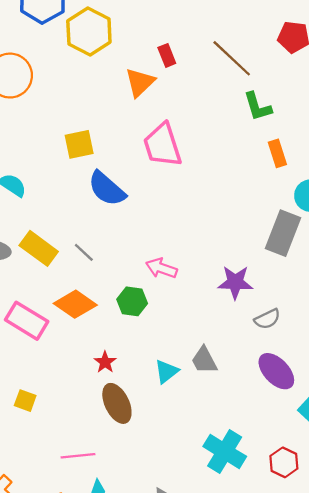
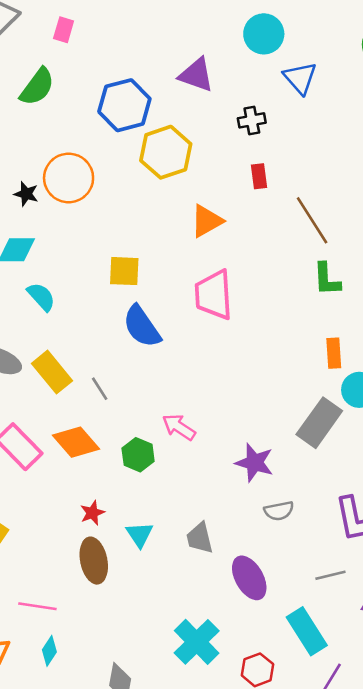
red rectangle: (167, 55) -> (259, 176), moved
orange rectangle: (277, 153) -> (334, 353), moved
cyan triangle: (166, 371) -> (140, 535), moved, turned -40
purple ellipse: (276, 371) -> (249, 578), moved

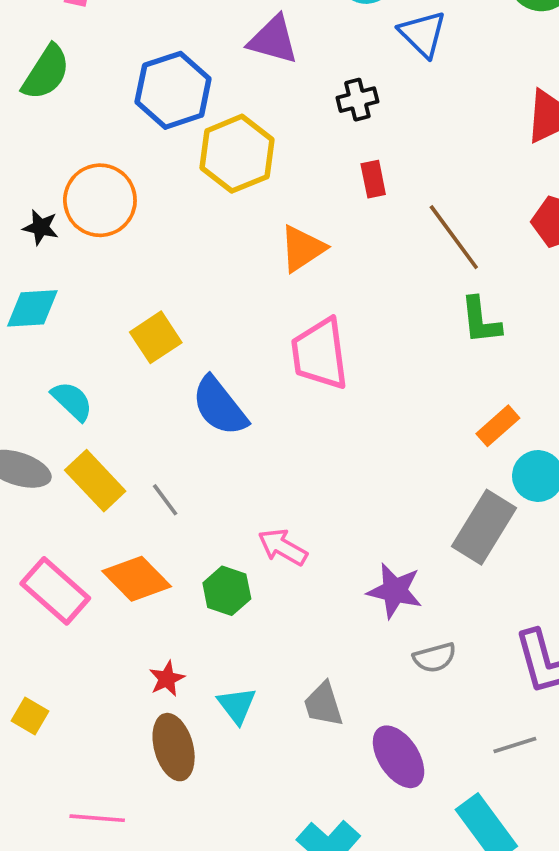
yellow square: (124, 271) -> (156, 337), moved, turned -32
cyan semicircle: (41, 297) -> (72, 401), moved
orange rectangle: (334, 353) -> (498, 426), turned 56

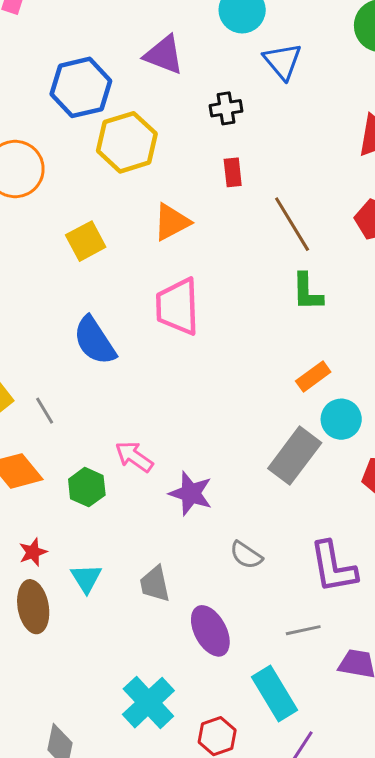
yellow square: (156, 337) -> (86, 241), moved
purple star: (395, 591) -> (191, 493), moved
gray semicircle: (435, 658) -> (246, 555), turned 44

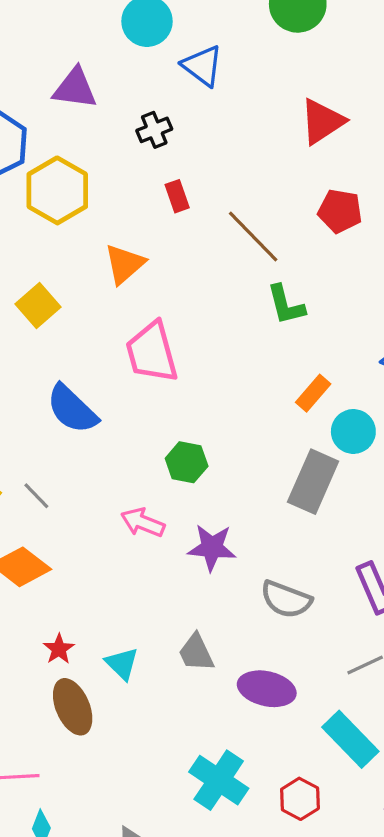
green hexagon: (87, 487) -> (187, 462), moved
gray semicircle: (246, 555) -> (286, 599), size x1.4
purple ellipse: (210, 631) -> (267, 689), turned -36

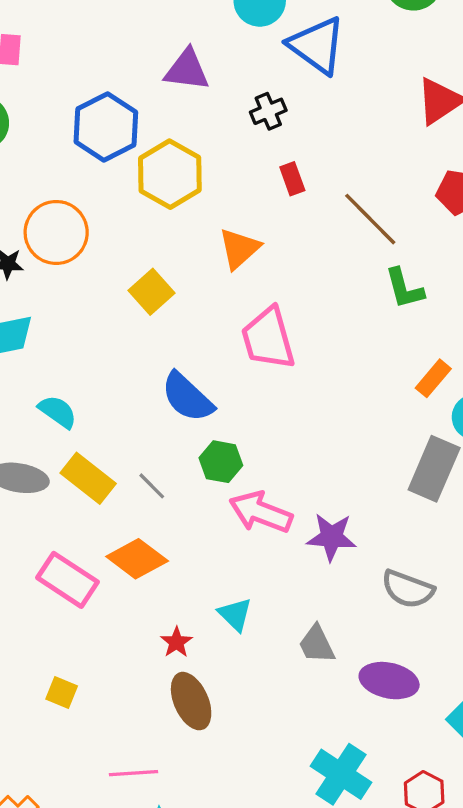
blue triangle: (203, 66) -> (317, 45), size x1.4
green hexagon: (187, 462) -> (221, 462), moved
pink arrow: (143, 522) -> (261, 512), size x1.4
cyan triangle: (122, 664) -> (235, 614), moved

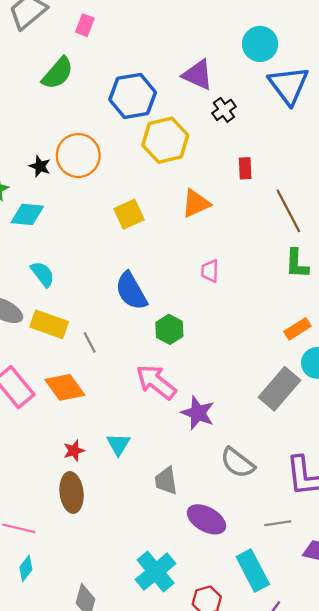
black cross: (268, 111) -> (224, 110), moved, turned -30
pink trapezoid: (268, 338) -> (210, 271), moved, size x0.5
green hexagon: (221, 462) -> (169, 329), moved
yellow rectangle: (88, 478) -> (49, 324), turned -36

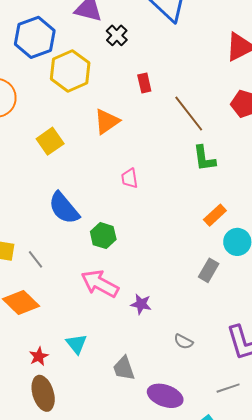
gray rectangle: (279, 389) -> (209, 270), size x0.6
purple star: (198, 413) -> (141, 304), size x0.7
gray semicircle: (238, 463) -> (183, 342), size x0.6

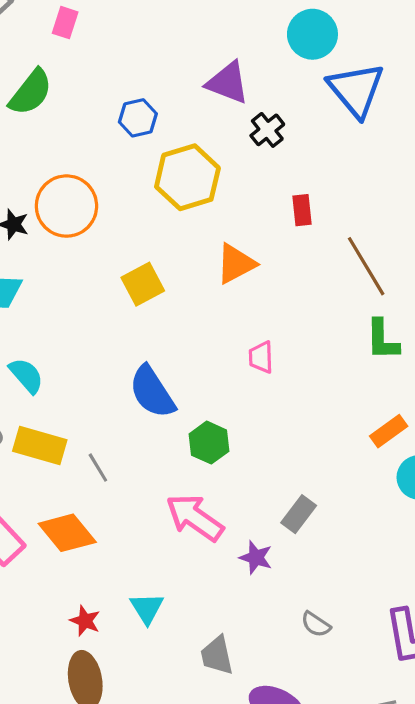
blue hexagon: (35, 37) -> (138, 118), size x0.6
gray rectangle: (209, 270) -> (299, 514), moved
red star: (39, 356) -> (85, 621), turned -30

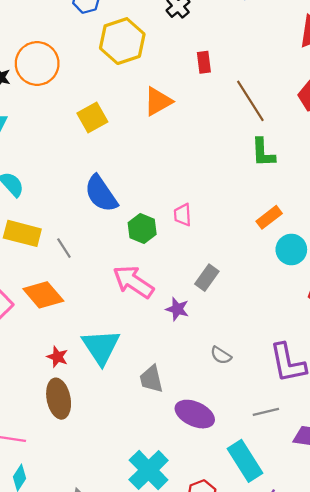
pink trapezoid: (261, 357) -> (183, 215), moved
cyan triangle: (147, 608) -> (101, 347), size x1.6

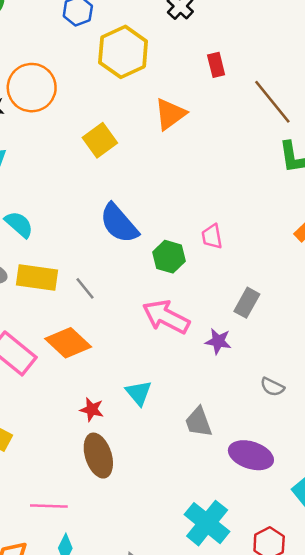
cyan triangle: (101, 347) -> (139, 393), size x0.6

